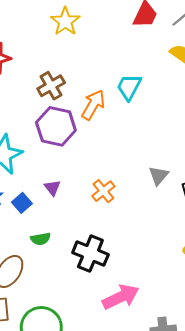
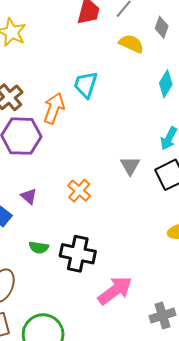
green semicircle: (41, 239) -> (39, 247), moved, turned 30

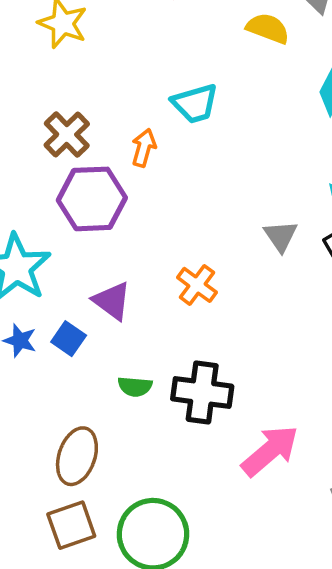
cyan trapezoid: (86, 85) -> (195, 104), turned -120
orange arrow: (54, 108) -> (144, 148), size x0.7
purple triangle: (29, 196) -> (112, 301), size x1.4

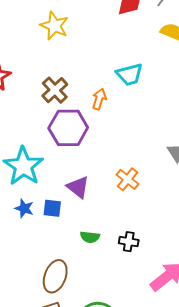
blue square: (69, 339) -> (52, 208), turned -30
black cross: (202, 392) -> (129, 242), size x0.6

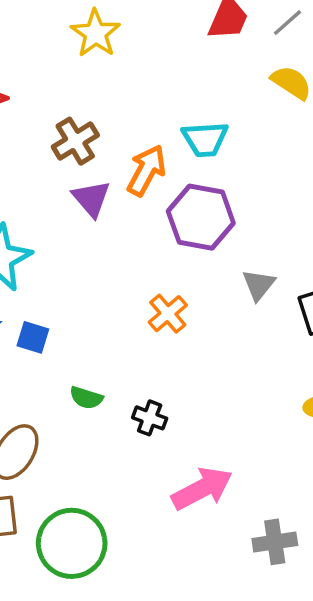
orange arrow: (99, 99) -> (146, 170), size x1.4
purple hexagon: (68, 128) -> (201, 217), moved
purple triangle: (78, 187) -> (91, 199), moved

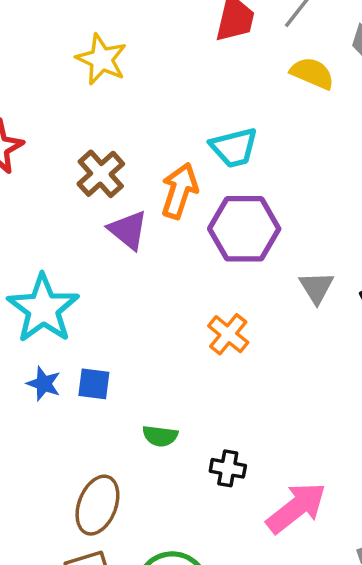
black cross: (150, 418) -> (228, 468), moved

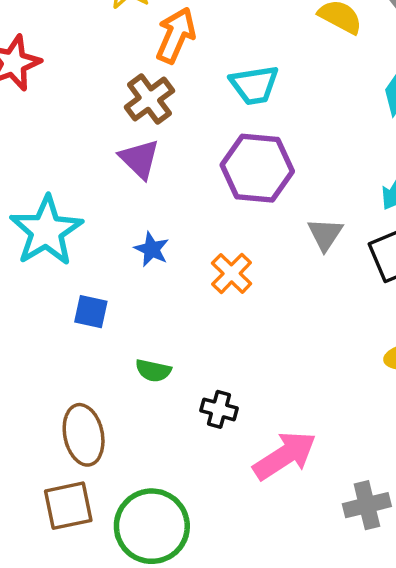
brown cross: (101, 174) -> (149, 99), moved
orange arrow: (179, 191) -> (176, 35), moved
blue star: (44, 384) -> (152, 249), moved
brown ellipse: (97, 505) -> (84, 435), turned -38

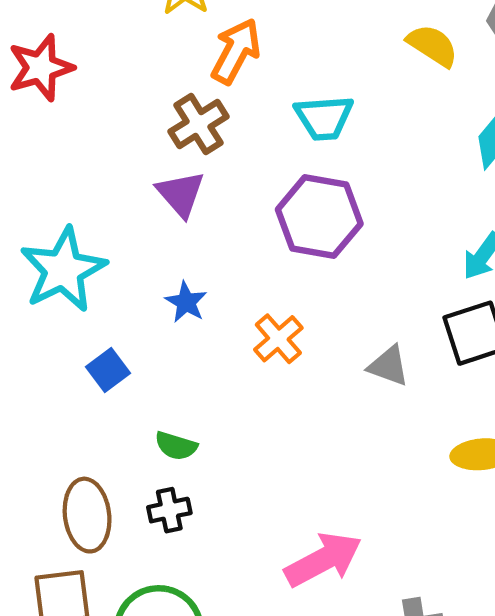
gray triangle: (325, 234) -> (389, 366), moved, turned -48
blue square: (91, 312) -> (108, 370), turned 36
black cross: (219, 409) -> (169, 510), moved, turned -32

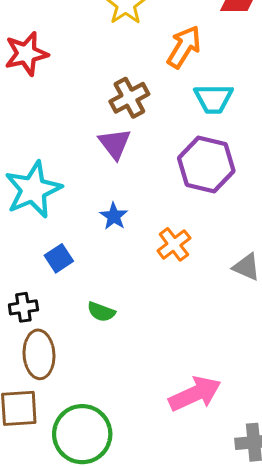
orange arrow: (236, 51) -> (184, 47), moved
black cross: (169, 510) -> (23, 307), moved

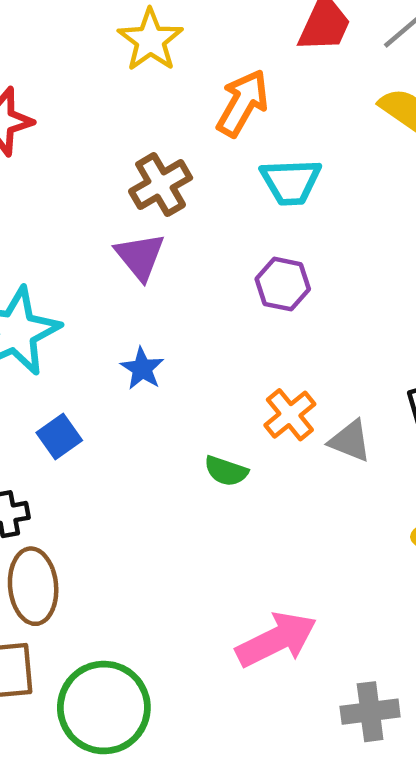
purple hexagon: (206, 164) -> (283, 284), size x0.6
orange cross: (174, 244) -> (290, 415), moved
green semicircle: (101, 312) -> (226, 471), moved

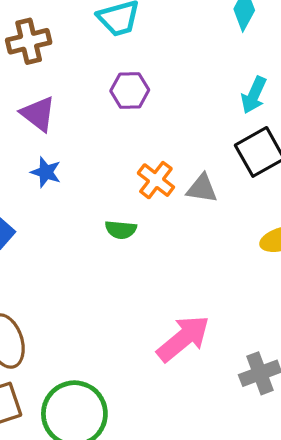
brown cross: (161, 185) -> (29, 41), turned 30
purple triangle: (140, 256) -> (38, 114), moved

